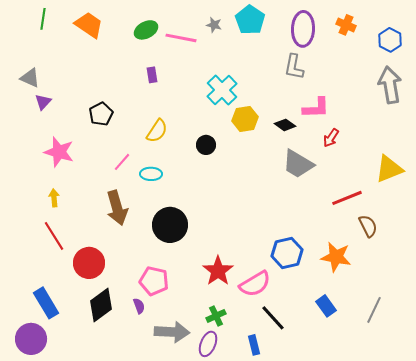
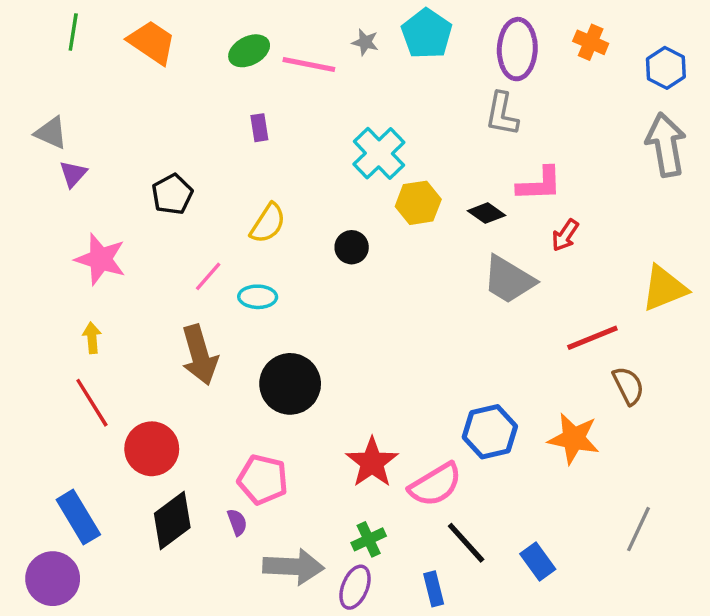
blue rectangle: (326, 306) -> (538, 562), moved

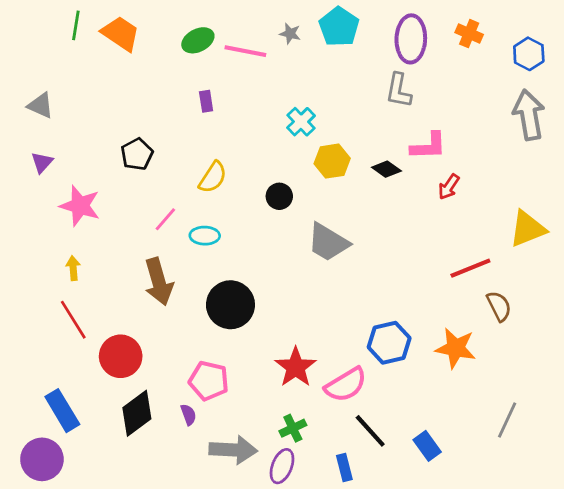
green line: (73, 32) -> (76, 25), moved
cyan cross: (379, 153) -> (301, 122), size x0.7
purple triangle: (73, 174) -> (42, 162), moved
gray trapezoid: (509, 280) -> (328, 242), moved

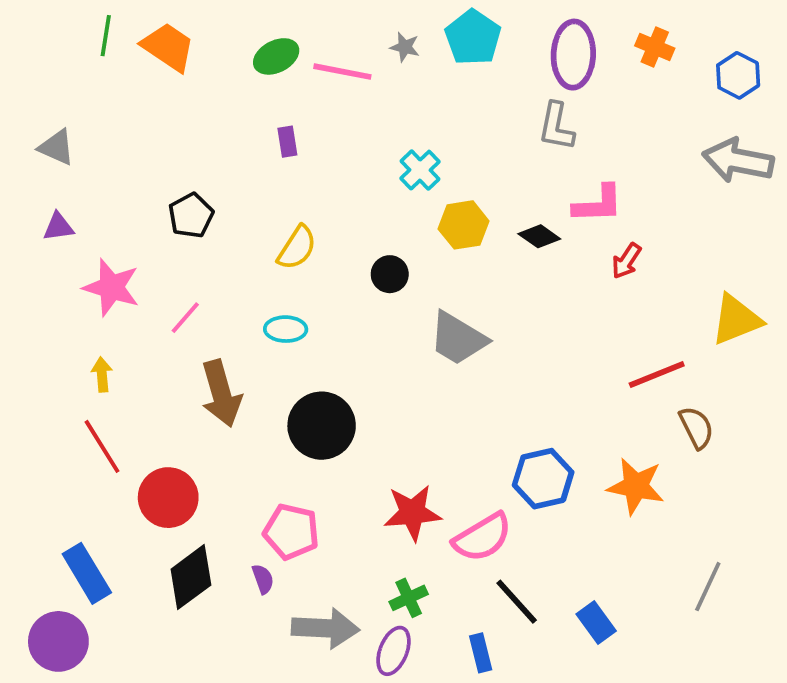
gray arrow: (529, 115) -> (738, 161), turned -69
purple triangle: (42, 162) -> (58, 227), turned 40
pink line: (165, 219) -> (185, 318), moved
red star: (296, 367) -> (412, 513), turned 30

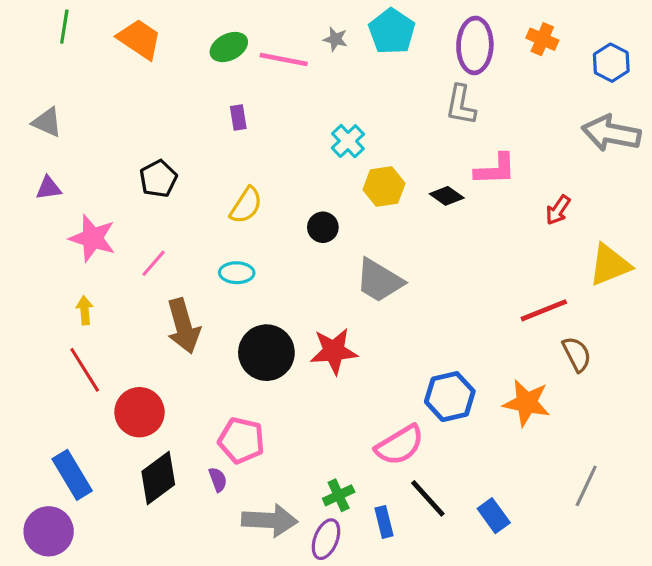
green line: (106, 36) -> (64, 27), moved
red arrow: (626, 261) -> (558, 210), moved
red star: (412, 513) -> (334, 351), moved
blue rectangle: (481, 653) -> (384, 522), moved

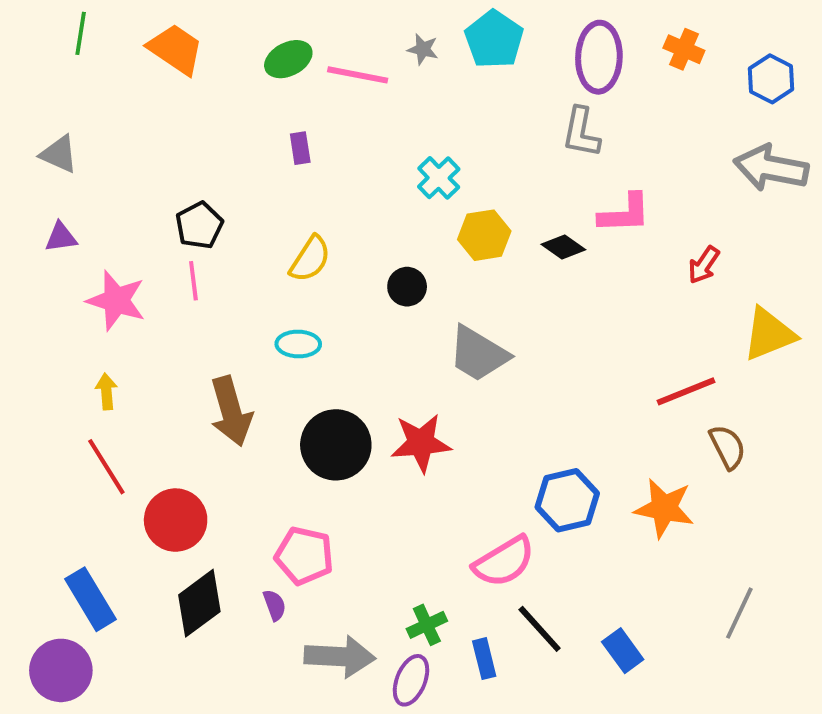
pink line: (154, 263) -> (193, 281), moved, turned -48

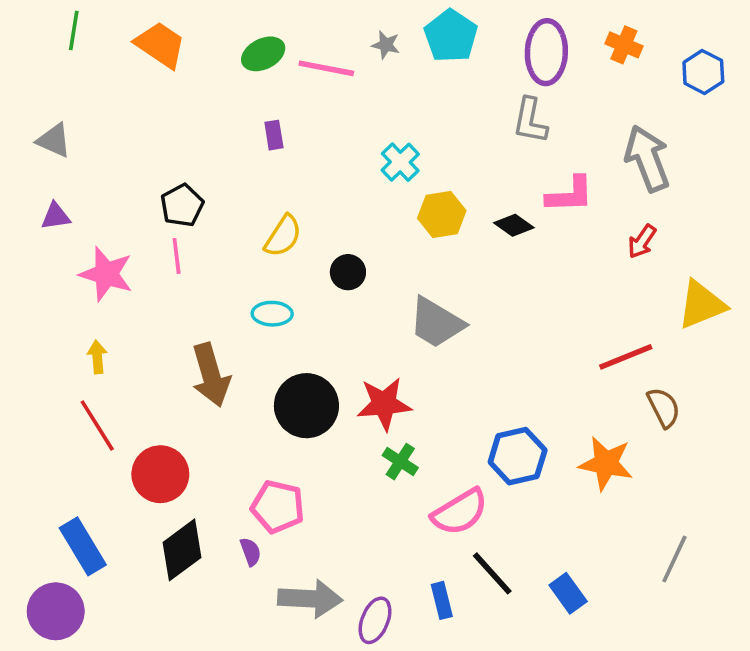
gray arrow: (771, 168) -> (647, 159), moved, turned 58
black circle: (407, 287) -> (348, 272), moved
green cross: (427, 625) -> (400, 462), moved, turned -32

